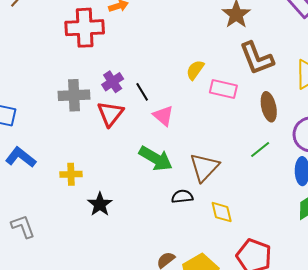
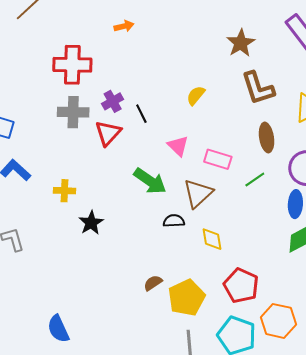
red cross: (85, 28) -> (72, 65), moved
pink rectangle: (223, 89) -> (218, 159), moved
pink triangle: (163, 116) -> (178, 146), moved

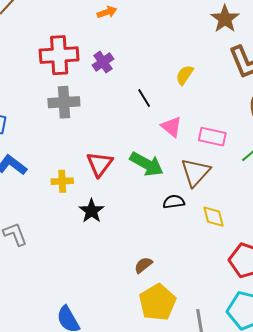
purple cross: (113, 101) -> (103, 62), moved
black line: (141, 114) -> (144, 98), moved
red triangle: (108, 133) -> (100, 164), moved
brown semicircle: (153, 283) -> (143, 265), moved
yellow pentagon: (186, 298) -> (157, 302), moved

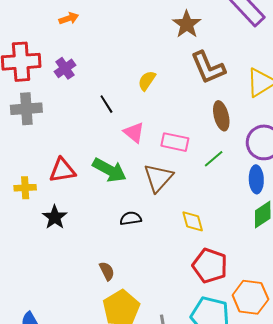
red triangle: (100, 164) -> (62, 170), turned 44
black semicircle: (174, 202) -> (131, 218), moved
yellow diamond: (213, 217) -> (193, 221), moved
brown semicircle: (143, 265) -> (107, 271), turned 102

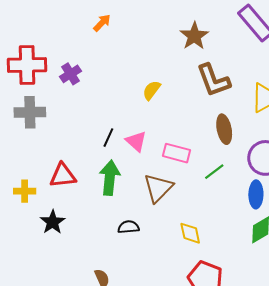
orange arrow: (69, 18) -> (102, 23), moved, turned -30
black line: (106, 104) -> (108, 138), moved, turned 54
green arrow: (109, 170) -> (110, 178), turned -116

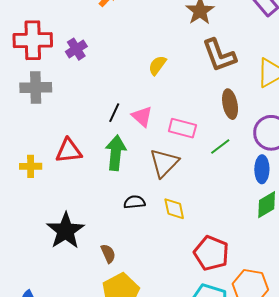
black star: (53, 222) -> (66, 231), moved, size x1.5
yellow diamond: (190, 233) -> (174, 209), moved

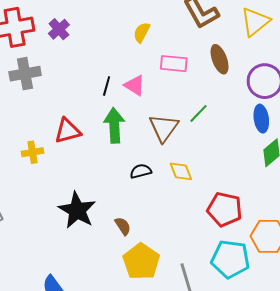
pink rectangle: (182, 128) -> (174, 64), moved
green line: (220, 147) -> (199, 113), moved

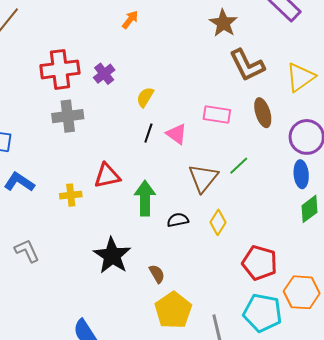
yellow semicircle: (142, 32) -> (145, 97), moved
green arrow: (114, 125) -> (145, 198), moved
yellow diamond: (181, 171) -> (218, 222), turned 50

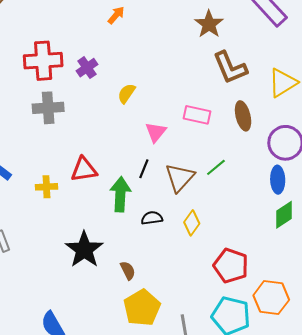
black line: (148, 133) -> (144, 169), moved
pink triangle: (177, 134) -> (156, 132), turned 30

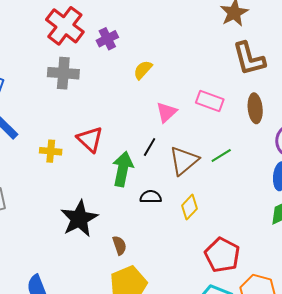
red cross: (43, 61) -> (65, 26), turned 33
red triangle: (84, 170) -> (90, 139), turned 44

